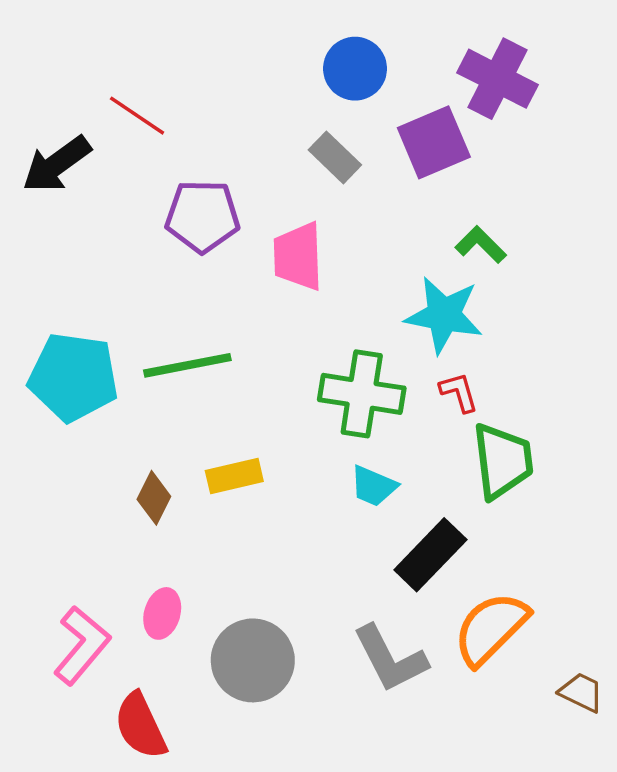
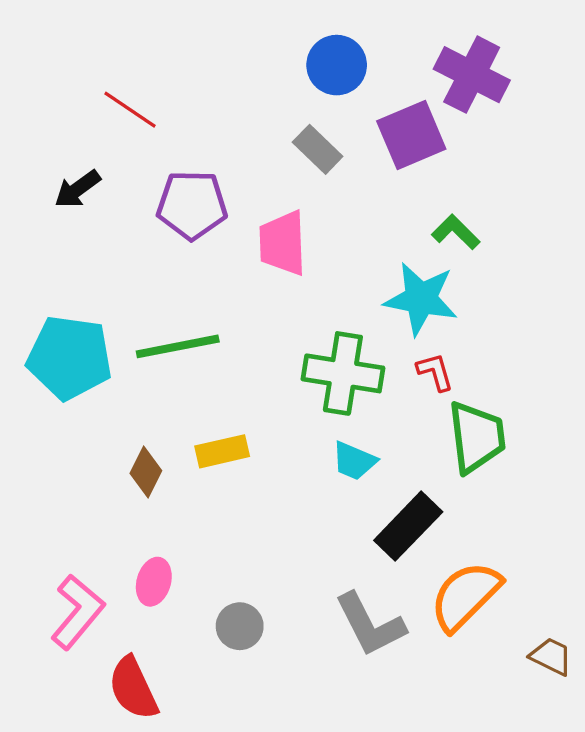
black arrow: (57, 164) -> (78, 189), moved, size x0.7
gray circle: (253, 660) -> (240, 626), size x0.6

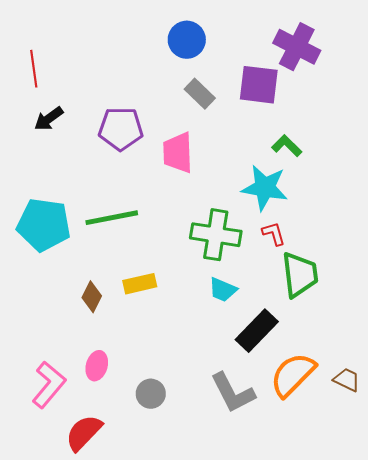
blue circle: (337, 65) -> (187, 40), moved
red line: (130, 110) -> (34, 69), moved, turned 48
purple square: (411, 135) -> (259, 85), turned 30
brown trapezoid: (551, 656) -> (347, 380), moved
red semicircle: (133, 688) -> (84, 433), turned 69

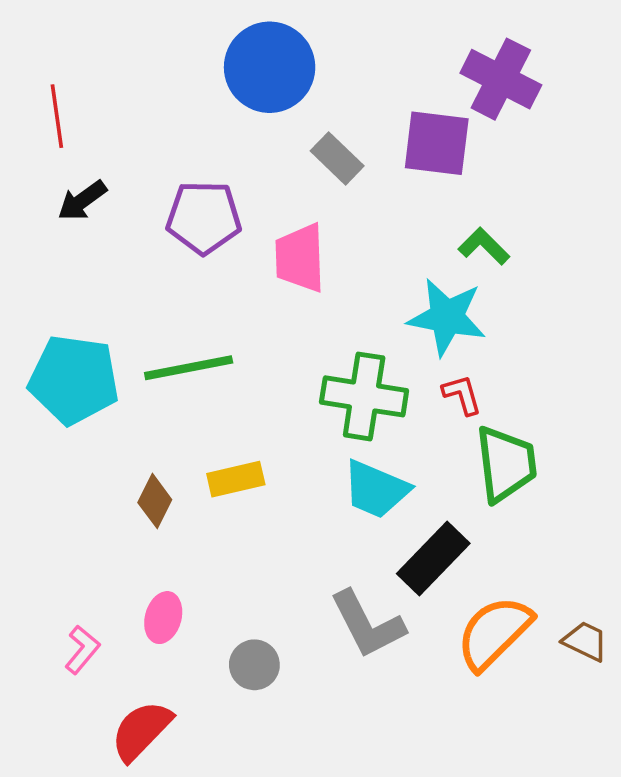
blue circle: (187, 40) -> (270, 67), moved, size x1.4
cyan trapezoid: (223, 290) -> (376, 489), size x1.4
pink L-shape: (49, 385) -> (82, 650), size x0.6
gray L-shape: (233, 393) -> (367, 624), moved

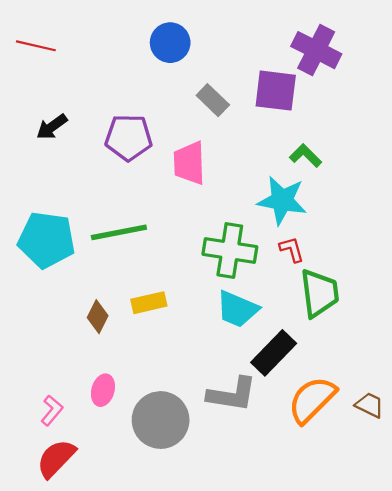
blue circle: (270, 67) -> (170, 43), size x0.7
red line: (57, 116) -> (36, 46), moved, turned -69
gray L-shape: (367, 624) -> (232, 394), turned -54
gray circle: (254, 665) -> (161, 420), size x1.8
red semicircle: (141, 731) -> (56, 458), moved

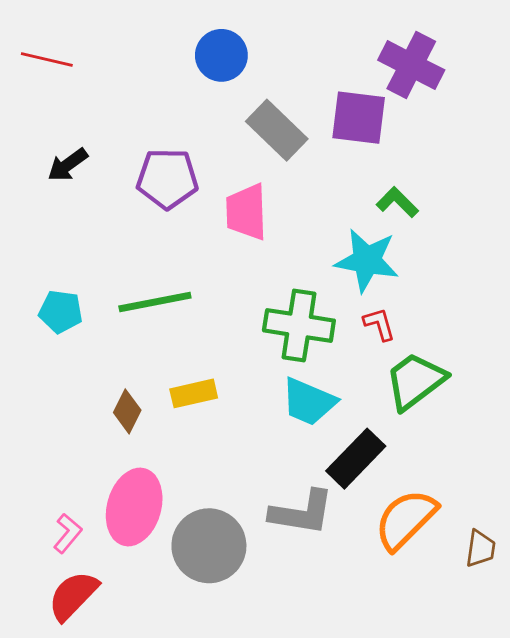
gray rectangle: (213, 100) -> (277, 130), size x1.4
cyan pentagon: (46, 240) -> (61, 312), size x0.6
green trapezoid: (319, 293) -> (415, 381), turned -120
pink ellipse: (103, 390) -> (134, 507), size x1.8
brown trapezoid: (370, 405) -> (480, 549), moved, turned 72

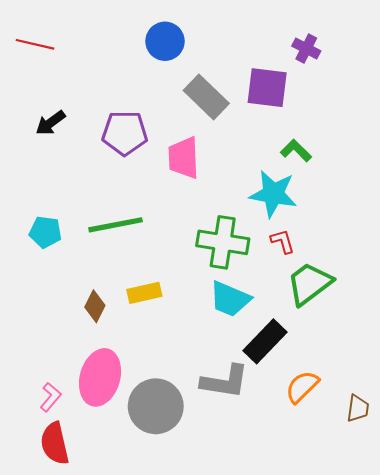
purple cross: (411, 65) -> (306, 48), size x0.6
orange semicircle: (406, 519) -> (302, 387), size x0.7
red semicircle: (73, 596) -> (55, 443), turned -57

